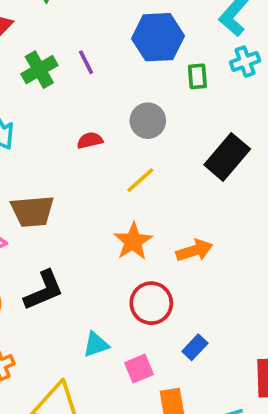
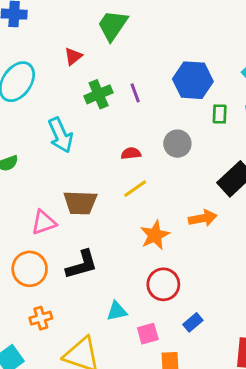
yellow line: (140, 180) -> (135, 189), moved
orange arrow: (194, 250) -> (203, 218), moved

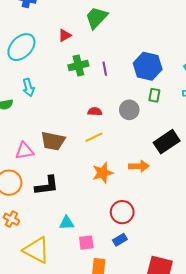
green rectangle: (220, 114) -> (154, 95), moved
cyan arrow: (61, 135) -> (28, 87), moved, size x0.7
red circle: (163, 284) -> (122, 212), moved
orange cross: (41, 318) -> (11, 219), turned 35

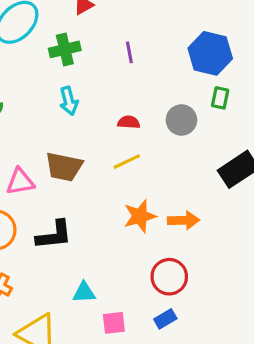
green cross: (78, 65) -> (65, 49), moved
purple line: (105, 69) -> (129, 52), moved
cyan arrow: (28, 87) -> (69, 101), moved
orange arrow: (139, 166) -> (184, 220), moved

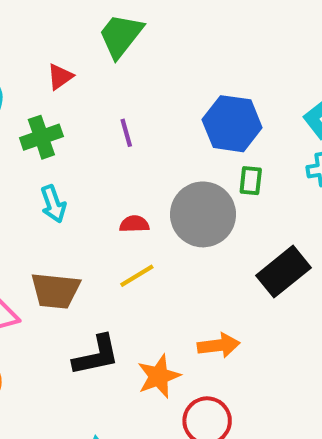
gray circle: (181, 120) -> (203, 214), size x1.6
orange star: (140, 216) -> (159, 376), moved
black L-shape: (54, 235) -> (96, 355), moved

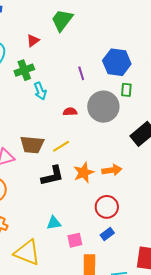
purple line: (126, 133) -> (81, 73), moved
cyan arrow: (53, 204) -> (40, 91), moved
yellow line: (137, 276) -> (61, 146), moved
orange star: (159, 376) -> (84, 173), moved

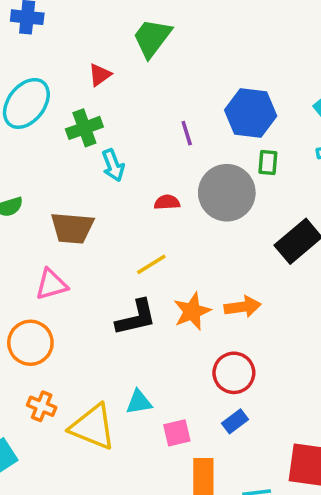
brown trapezoid: (32, 145) -> (72, 228), moved
yellow triangle: (27, 253) -> (93, 427), moved

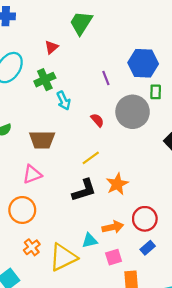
red semicircle: (167, 202) -> (97, 120), turned 56
orange arrow: (243, 307) -> (113, 227), moved
orange cross: (42, 406) -> (32, 247), turned 35
yellow triangle: (93, 427) -> (63, 257), turned -44

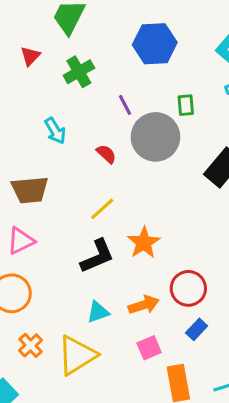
blue hexagon: (143, 63) -> (155, 44), moved
purple line: (106, 78) -> (125, 105), moved
green cross: (45, 80) -> (79, 72), moved
cyan triangle: (90, 241) -> (98, 312), moved

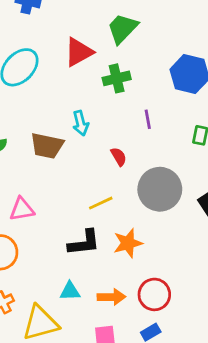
red triangle: (30, 56) -> (79, 52), size x1.6
gray circle: (155, 137) -> (160, 189), moved
brown trapezoid: (30, 190) -> (47, 146), moved

